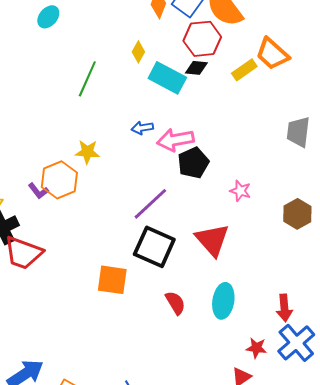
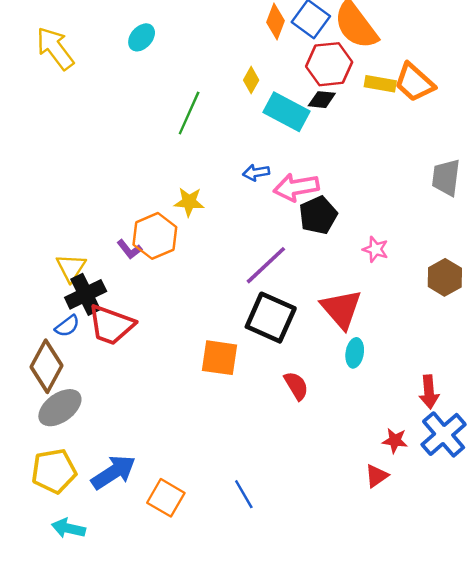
yellow rectangle: (244, 70) -> (380, 84), moved, turned 45
cyan ellipse: (223, 301) -> (355, 353), moved, size x0.7

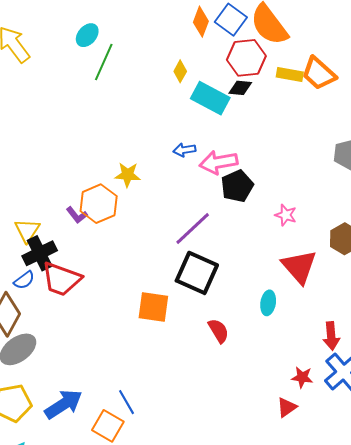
green line: (189, 113) -> (104, 62), moved
red triangle: (341, 309) -> (299, 267), moved
blue line: (244, 494) -> (126, 402), moved

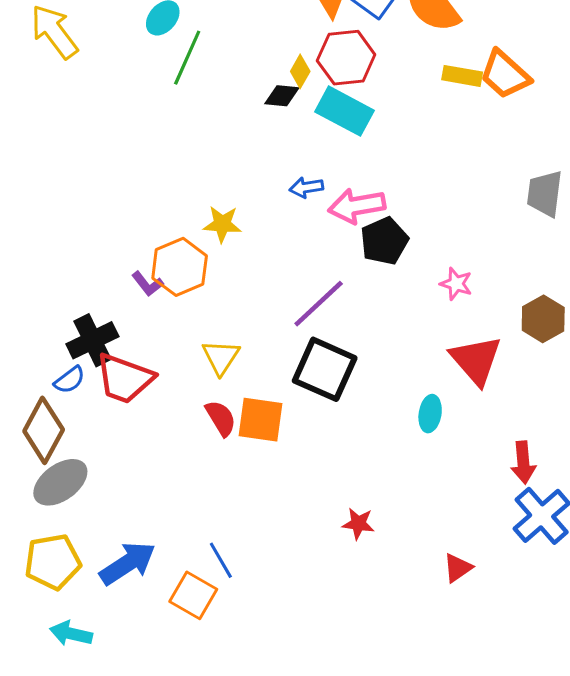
red hexagon: (246, 58) -> (346, 58), moved
black diamond: (240, 88) -> (282, 96), moved
yellow triangle: (27, 231) -> (221, 357), moved
red semicircle: (218, 331) -> (221, 418), moved
red star: (302, 377) -> (358, 524), moved

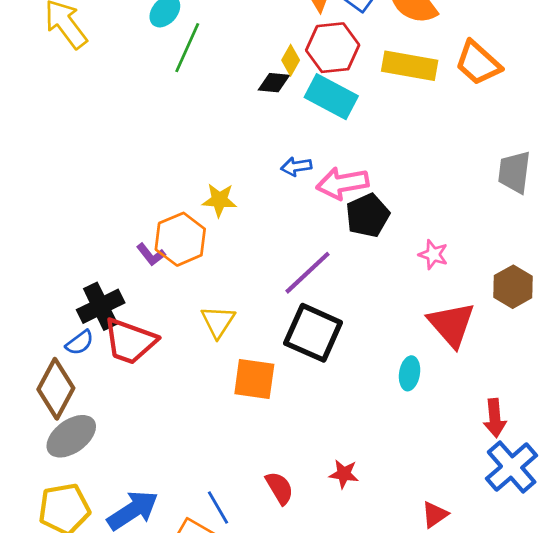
yellow rectangle: (462, 76) -> (410, 66), moved, size x1.5
red semicircle: (221, 418) -> (280, 488), moved

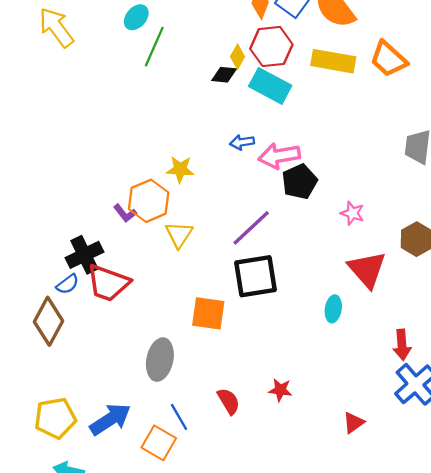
yellow triangle: (218, 322) -> (179, 235), moved
black square: (313, 333) -> (256, 276), turned -33
gray ellipse: (71, 436) -> (160, 360), moved, turned -42

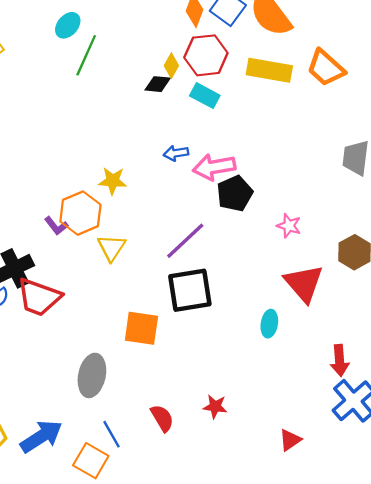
cyan rectangle: (270, 86) -> (205, 96), size x0.7

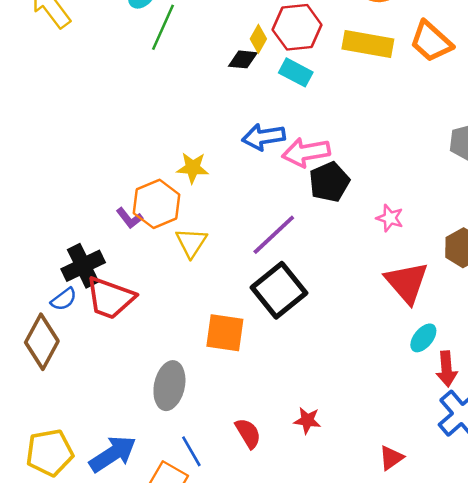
blue arrow: (176, 153) -> (264, 137), size x1.5
black square: (190, 290) -> (279, 290), turned -30
cyan ellipse: (269, 324) -> (423, 338), moved, turned 30

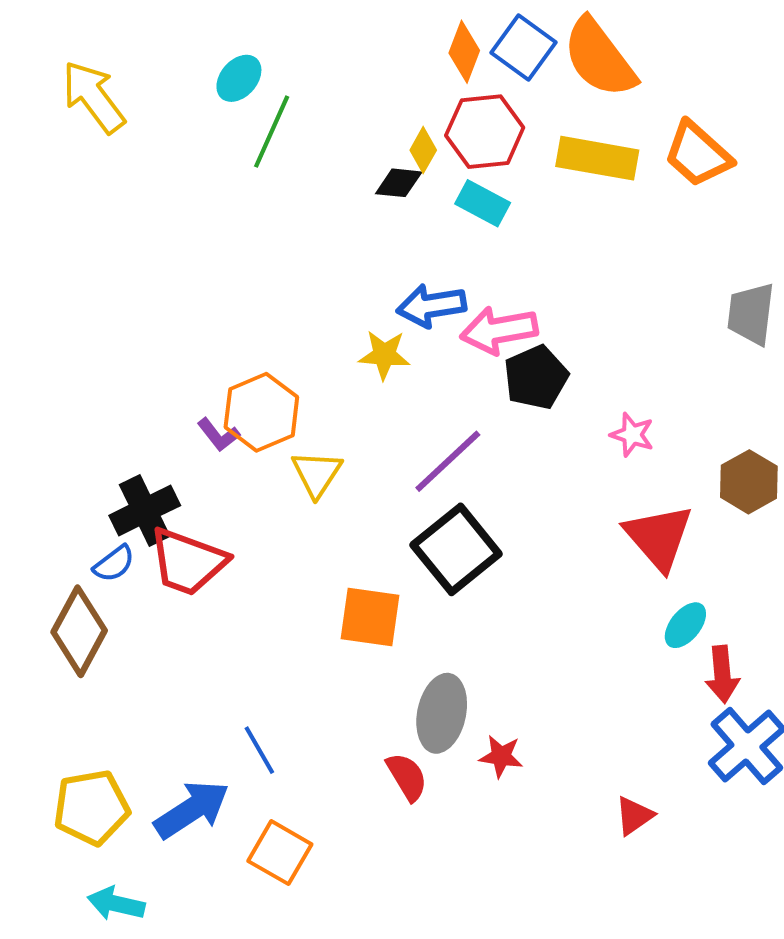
yellow star: (193, 168) -> (384, 355), moved
gray ellipse: (169, 386) -> (442, 713), moved
blue line: (191, 451) -> (259, 750), moved

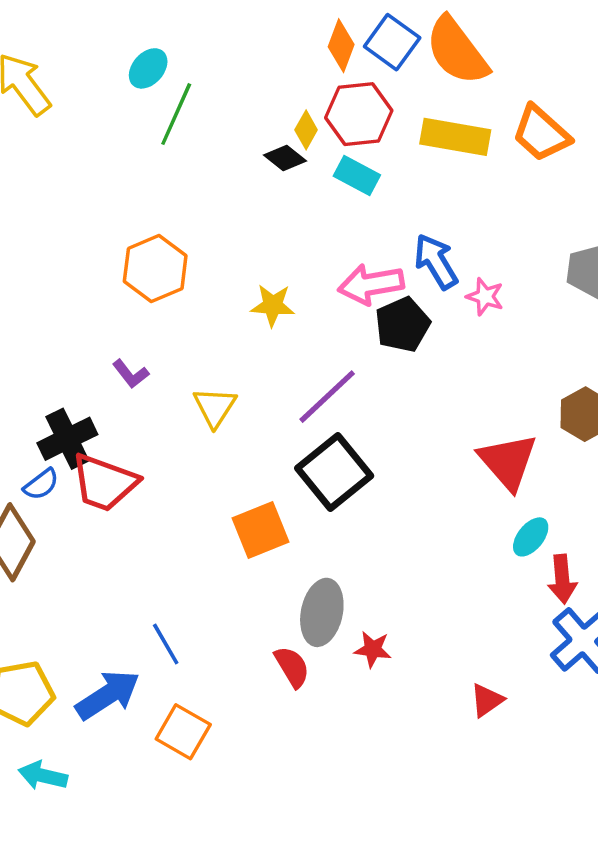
black diamond: (399, 183) -> (285, 158), turned 33
blue arrow: (431, 306) -> (436, 261), moved, turned 68
orange hexagon: (261, 412) -> (155, 268), moved
pink star: (632, 435) -> (485, 297), moved
orange square: (370, 617) -> (260, 530), turned -30

